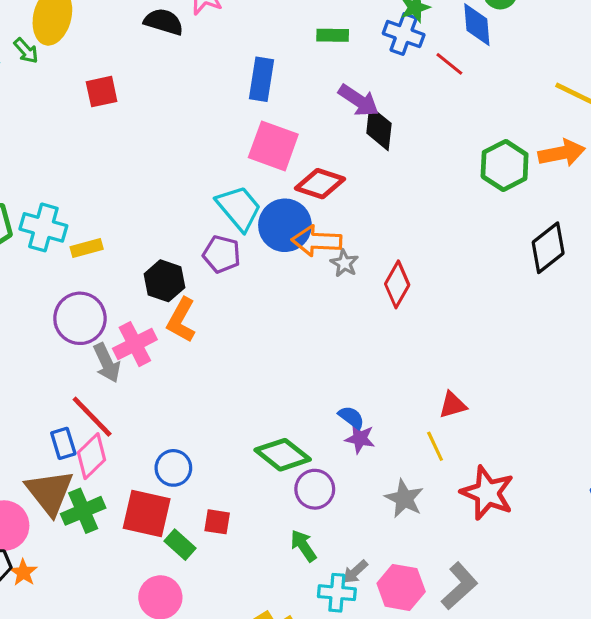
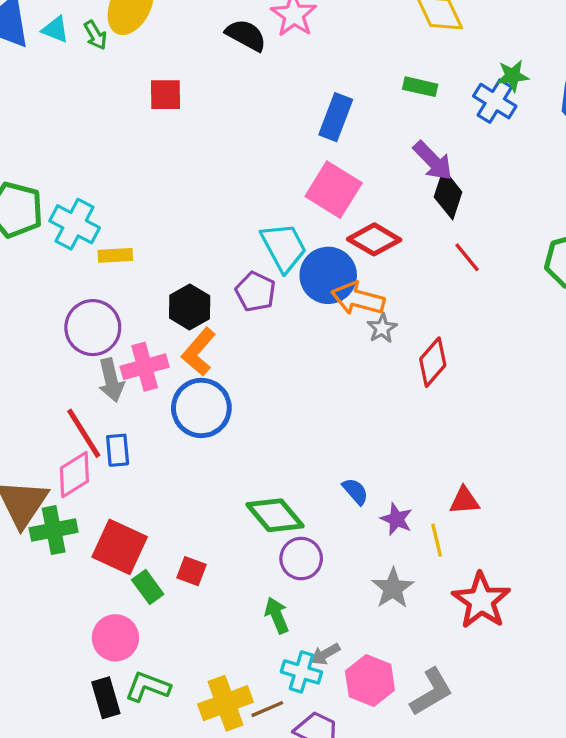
red line: (449, 64) -> (467, 257), moved
purple star: (360, 439) -> (396, 519), moved
blue rectangle: (63, 443) -> (118, 450), moved
blue circle: (173, 468) -> (201, 408), moved, size x1.5

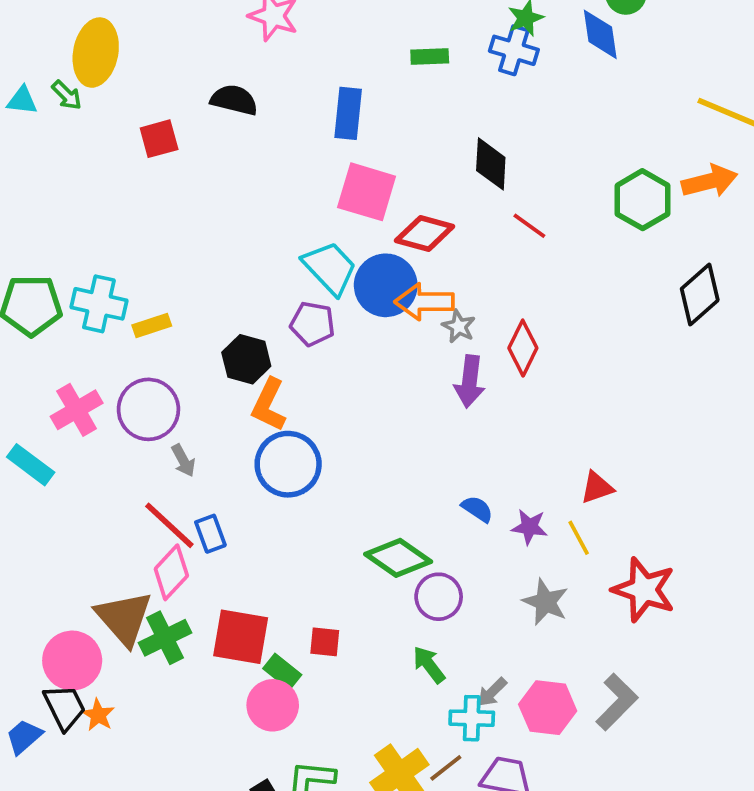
black semicircle: (246, 35) -> (234, 100), moved
purple arrow: (433, 161) -> (470, 381), moved, turned 66
pink cross: (145, 367) -> (77, 410), moved
gray arrow: (111, 380) -> (183, 460), size x0.7
pink circle: (115, 638) -> (273, 705), moved

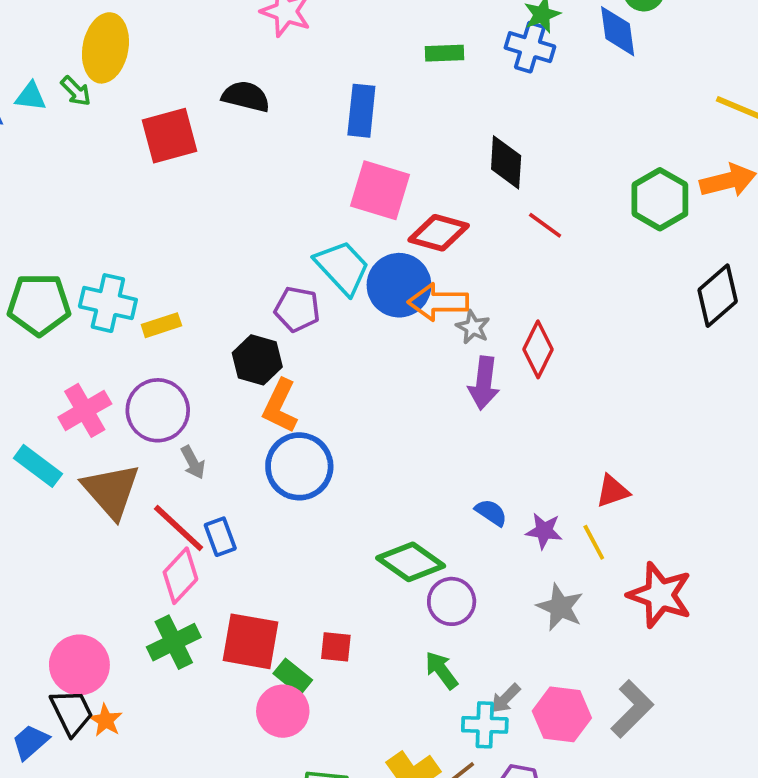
red square: (159, 139) -> (169, 136), size x1.4
purple pentagon: (312, 324) -> (297, 309), moved
brown triangle: (124, 618) -> (111, 491), moved

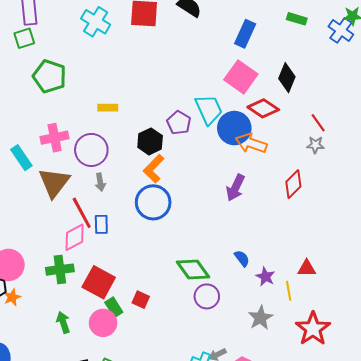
black diamond: (506, 162) -> (287, 78), moved
cyan cross: (108, 303) -> (96, 22), moved
gray star: (473, 327) -> (315, 145), moved, turned 30
purple arrow: (484, 383) -> (235, 188), moved
green arrow: (441, 670) -> (63, 322), moved

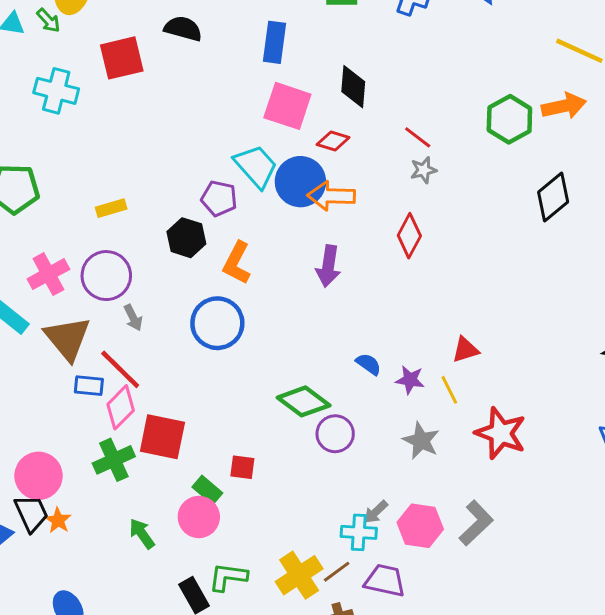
red diamond: (263, 108) -> (333, 141), size x0.7
orange L-shape: (154, 169) -> (237, 263), moved
blue rectangle: (101, 224) -> (89, 386), moved, turned -66
red square: (99, 282) -> (162, 437), moved

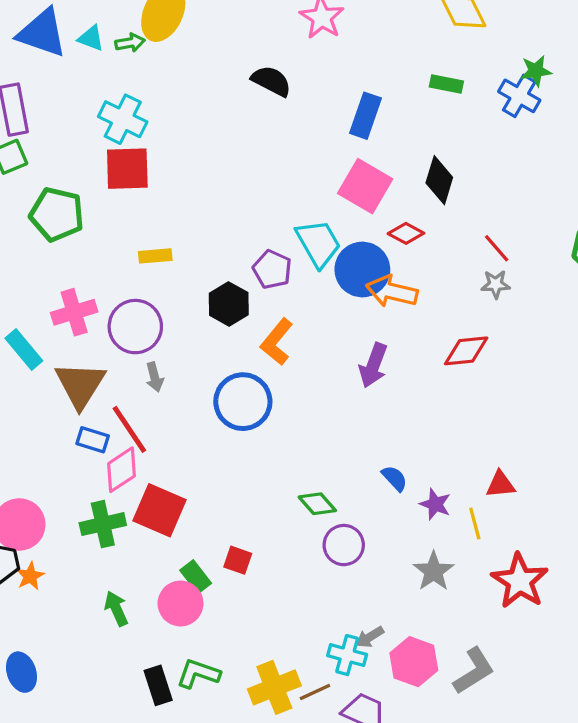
green arrow: (48, 20) -> (130, 43), turned -68
red square: (122, 58) -> (127, 169), moved
red diamond: (409, 236) -> (466, 351), turned 45
green diamond: (304, 401) -> (317, 504), size x0.7

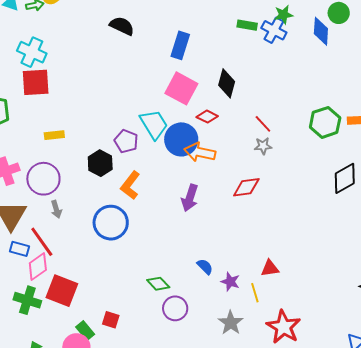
green rectangle: (446, 84) -> (247, 25), moved
green cross: (103, 524) -> (27, 300), turned 32

